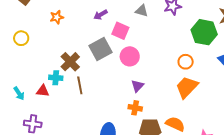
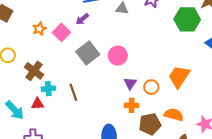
pink square: (120, 31) -> (61, 32), moved, turned 30
brown cross: (70, 62) -> (34, 71), moved
orange circle: (186, 62) -> (151, 87), moved
cyan arrow: (19, 93) -> (15, 110), size x1.5

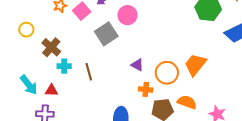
pink circle: (118, 56) -> (127, 15), moved
purple triangle: (130, 83) -> (137, 65), moved, turned -40
orange circle: (151, 87) -> (167, 73), size x1.5
red triangle: (38, 104) -> (51, 90), moved

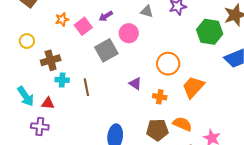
brown cross: (51, 47) -> (51, 60), turned 30
orange circle: (167, 73) -> (168, 64), moved
orange cross: (146, 89) -> (160, 97), moved

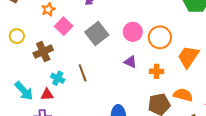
pink square: (83, 26) -> (64, 26), moved
pink circle: (129, 33) -> (133, 32), moved
cyan cross: (62, 80) -> (58, 78), moved, turned 32

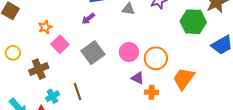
purple triangle: (130, 62) -> (138, 78), moved
cyan cross: (58, 78) -> (52, 96), turned 32

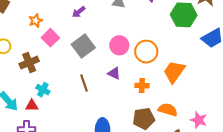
purple triangle: (138, 78) -> (114, 73), moved
brown line: (78, 91) -> (84, 83), moved
cyan cross: (52, 96) -> (43, 90), turned -32

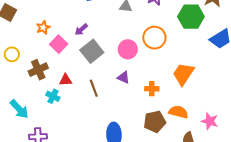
purple arrow: (79, 12) -> (81, 30), moved
orange circle: (146, 52) -> (154, 38), moved
red triangle: (32, 106) -> (66, 80), moved

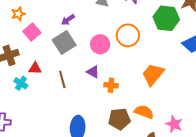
purple arrow: (81, 30) -> (68, 20), moved
orange cross: (152, 89) -> (111, 85), moved

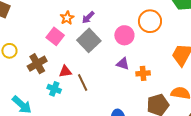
orange star: (18, 14) -> (67, 18), moved
brown line: (62, 79) -> (83, 82), moved

